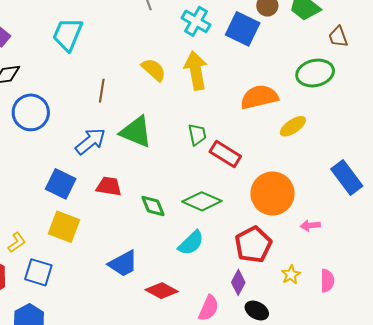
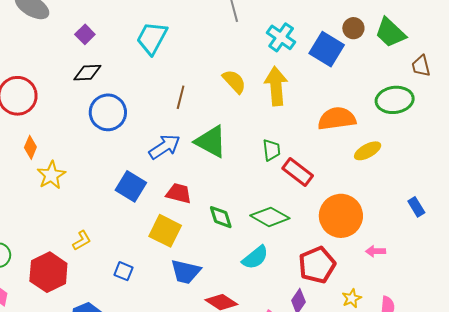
blue rectangle: (347, 177) -> (416, 207), size x0.6
yellow square: (64, 227) -> (165, 231), moved
blue trapezoid: (123, 264) -> (186, 272), turned 36
blue square: (38, 272) -> (124, 271), moved, size x0.7

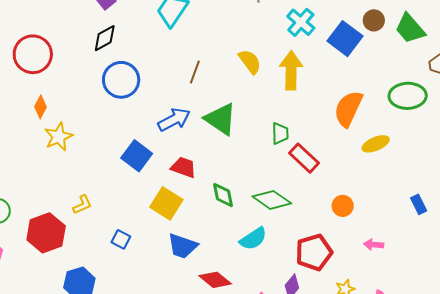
black diamond: (87, 73) -> (105, 38), turned -32
orange semicircle: (337, 119) -> (348, 109), turned -63
orange circle: (341, 216) -> (343, 206), size x0.5

